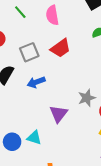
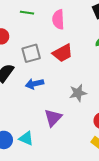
green line: (20, 12) -> (27, 13), turned -48
gray star: (87, 98) -> (78, 93), moved

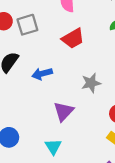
gray square: (31, 53) -> (27, 25), moved
cyan triangle: (26, 138) -> (53, 147), moved, turned 35

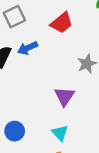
blue arrow: (42, 74) -> (28, 48), moved

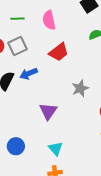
purple triangle: (64, 96) -> (48, 111), moved

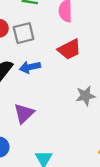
purple triangle: (48, 111) -> (24, 113), moved

